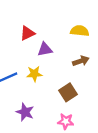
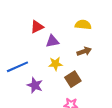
yellow star: (34, 74) -> (55, 64), moved
purple star: (25, 112) -> (35, 85), moved

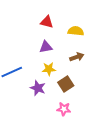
red triangle: (37, 27) -> (47, 22), moved, turned 40
purple star: (35, 85) -> (38, 88), moved

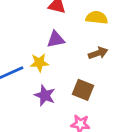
yellow star: (49, 69) -> (39, 63), moved
brown square: (66, 84) -> (83, 90), turned -35

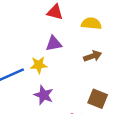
brown square: (83, 90) -> (98, 99), moved

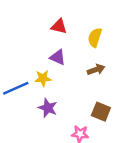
yellow semicircle: (91, 24) -> (95, 37), turned -78
purple triangle: (54, 44) -> (58, 57), turned 35

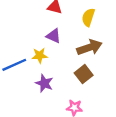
brown arrow: (96, 70) -> (89, 47), size x1.5
brown square: (101, 112) -> (84, 74), moved, turned 30

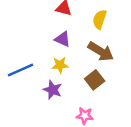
brown arrow: (89, 47) -> (101, 51), turned 50
yellow star: (40, 56) -> (60, 65), moved

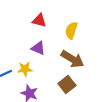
yellow star: (60, 65) -> (25, 69), moved

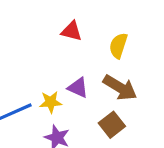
purple triangle: (38, 48) -> (78, 88), moved

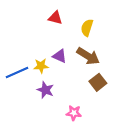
brown square: (112, 125) -> (98, 82), moved

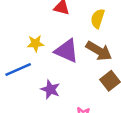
purple triangle: (60, 56) -> (67, 51), size x1.5
yellow star: (41, 66) -> (35, 43), moved

